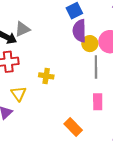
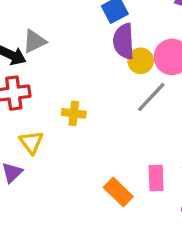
gray line: (96, 67) -> (151, 97), turned 45
pink rectangle: (98, 102) -> (156, 178), moved

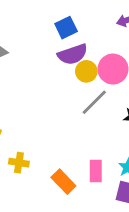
purple semicircle: (124, 41) -> (73, 54), turned -108
yellow cross: (74, 113) -> (19, 163), moved

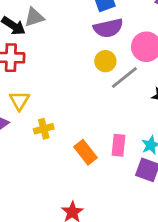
yellow circle: (86, 71) -> (105, 61), moved
yellow cross: (19, 163) -> (44, 129), turned -30

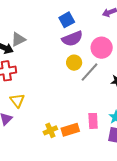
yellow cross: (44, 129) -> (50, 130), moved
orange rectangle: (86, 152) -> (70, 130), turned -60

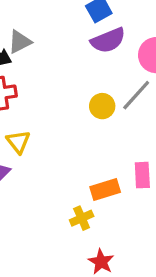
yellow circle: (74, 63) -> (102, 106), moved
yellow cross: (50, 130) -> (82, 218), moved

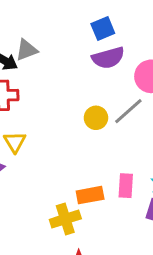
yellow cross: (82, 218) -> (65, 219), size x1.4

